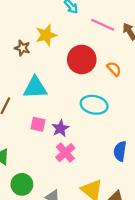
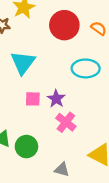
cyan triangle: (35, 88) -> (23, 63), turned -40
green circle: (22, 184) -> (26, 147), moved

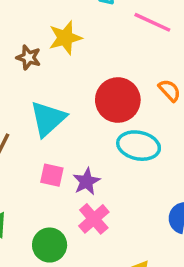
red circle: (64, 25) -> (118, 100), moved
green circle: (26, 147) -> (50, 245), moved

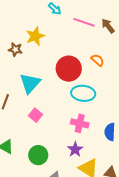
pink square: (52, 175) -> (36, 115), turned 32
purple star: (86, 182) -> (75, 149), moved
pink cross: (94, 219) -> (80, 123), moved, turned -30

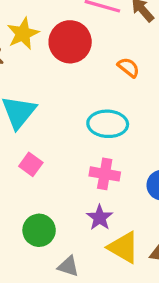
red circle: (69, 69) -> (70, 42), moved

